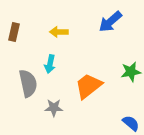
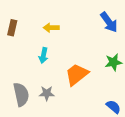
blue arrow: (110, 22) -> (109, 22), moved, turned -85
gray semicircle: (28, 83) -> (21, 94), moved

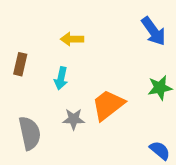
brown rectangle: (12, 28) -> (20, 64), moved
gray star: (47, 93) -> (74, 119), moved

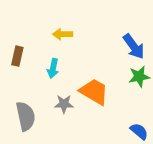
blue arrow: (154, 31) -> (134, 46), moved
orange trapezoid: (108, 105) -> (94, 92), turned 68

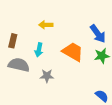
orange trapezoid: (94, 92) -> (73, 52), moved
gray semicircle: (26, 116) -> (19, 65), moved, turned -65

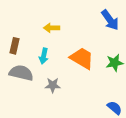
blue arrow: (98, 34) -> (110, 20), moved

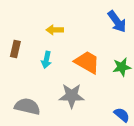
gray semicircle: (21, 73) -> (27, 106), moved
gray star: (53, 85) -> (72, 96), moved, size x1.5

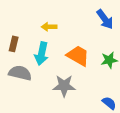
cyan arrow: (46, 60) -> (42, 54), size x1.5
gray semicircle: (27, 106) -> (20, 73), moved

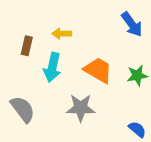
brown rectangle: (14, 44) -> (27, 46), moved
gray semicircle: (20, 73) -> (23, 109), moved, turned 40

